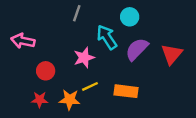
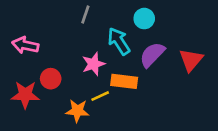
orange rectangle: (126, 91) -> (124, 81), moved
red star: (40, 100) -> (25, 95), moved, size x1.5

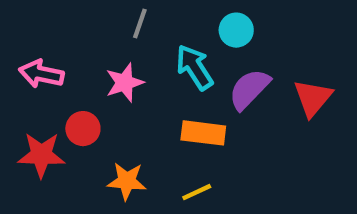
pink star: (93, 64) -> (125, 83), moved
yellow line: (100, 96) -> (197, 192), moved

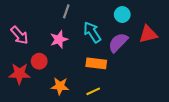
cyan circle: (236, 30) -> (122, 15), moved
pink arrow: (41, 74) -> (19, 35), turned -144
red triangle: (313, 98) -> (148, 34), moved, turned 36

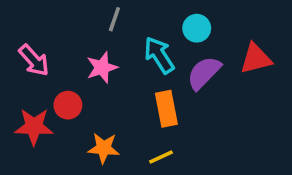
cyan circle: (122, 15) -> (197, 28), moved
orange rectangle: (96, 63) -> (166, 109), turned 72

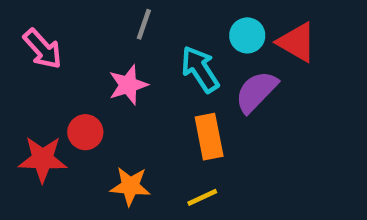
red triangle: (256, 59) -> (297, 42), moved, turned 44
pink arrow: (34, 60) -> (43, 49), moved

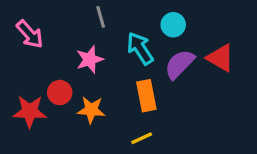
gray line: (144, 24) -> (101, 17), turned -35
red triangle: (297, 42) -> (220, 58), moved
orange star: (130, 186) -> (91, 110), moved

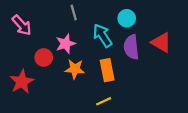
purple semicircle: (179, 64) -> (131, 47), turned -50
red circle: (60, 93) -> (44, 57), moved
orange star: (91, 110) -> (75, 69), moved
red star: (30, 111) -> (22, 82), turned -30

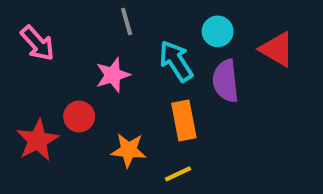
red triangle: (161, 42) -> (277, 49), moved
red circle: (44, 57) -> (79, 116), moved
orange star: (75, 69) -> (129, 150), moved

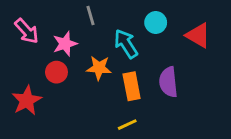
pink star: (113, 75) -> (65, 44), moved
purple semicircle: (226, 81) -> (168, 82), moved
red circle: (79, 116) -> (56, 72), moved
orange star: (129, 150) -> (99, 68), moved

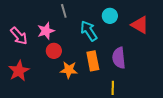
pink arrow: (27, 31) -> (19, 36), moved
orange star: (99, 68) -> (69, 70), moved
red circle: (56, 72) -> (54, 51), moved
yellow line: (127, 125) -> (113, 88), moved, turned -64

